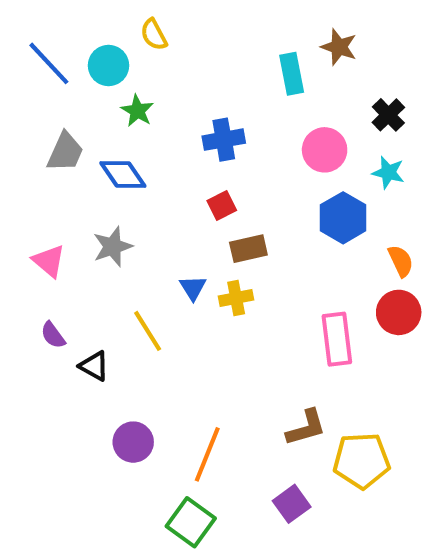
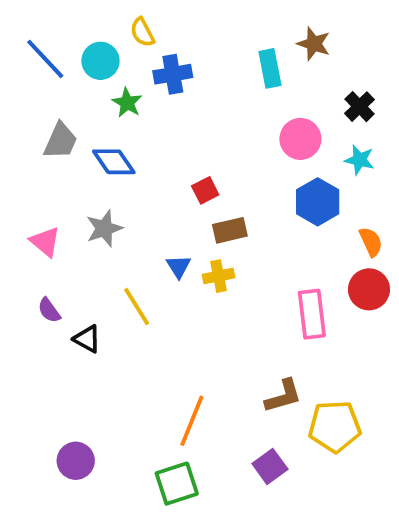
blue cross: (224, 140) -> (173, 74), moved
purple circle: (133, 442) -> (76, 461), moved
green square: (191, 522) -> (177, 484), turned 36

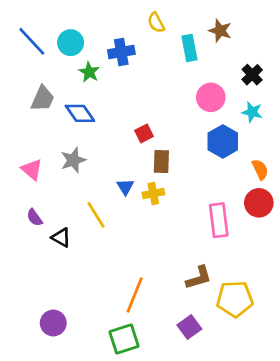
yellow semicircle: (142, 32) -> (156, 23), moved
brown rectangle: (230, 230) -> (161, 161), turned -75

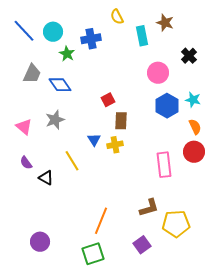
cyan star: (252, 112) -> (193, 100), moved

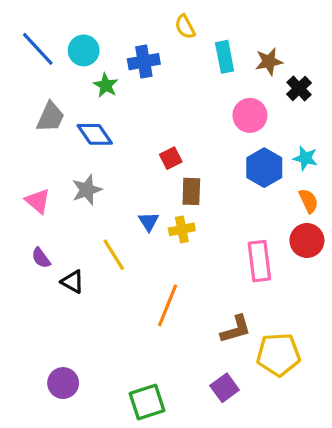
brown star: (165, 23) -> (269, 62), moved, turned -30
orange line: (101, 221) -> (168, 305), moved

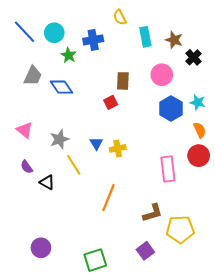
brown star: (269, 62) -> (174, 40), turned 30
gray star: (87, 190) -> (59, 139), moved
brown rectangle: (191, 191) -> (123, 81), moved

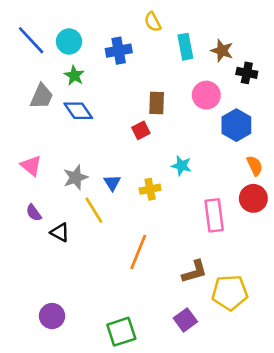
green star: (69, 55) -> (74, 75), moved
black cross: (194, 57) -> (247, 73), turned -35
cyan star: (198, 102) -> (181, 166), moved
blue hexagon: (171, 109) -> (236, 125), moved
blue triangle: (96, 143) -> (112, 183), moved

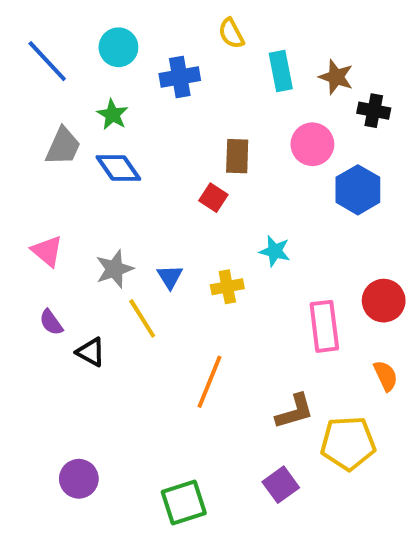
cyan circle: (69, 41) -> (118, 47), moved
red square: (141, 130) -> (213, 198), turned -30
orange semicircle: (255, 166) -> (386, 376), moved

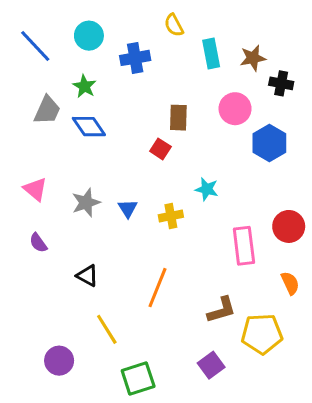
brown star: (336, 77) -> (253, 58), turned -30
yellow line: (142, 318) -> (107, 329), moved
black triangle: (91, 352) -> (87, 276), moved

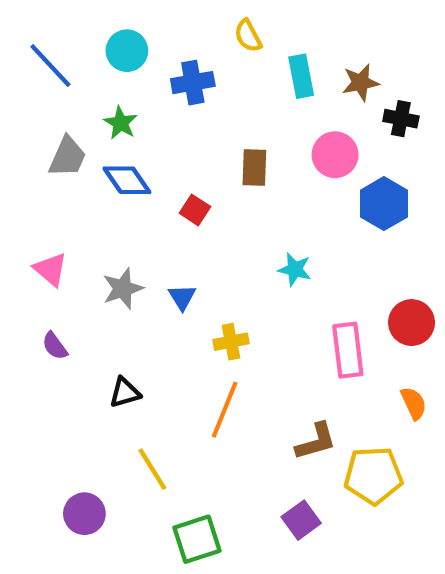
red square: (160, 149) -> (195, 210), moved
yellow cross: (171, 216) -> (231, 342), moved
black triangle: (87, 276) -> (125, 393), turned -45

